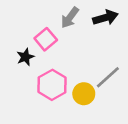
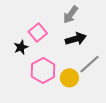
gray arrow: (70, 18) -> (70, 15), moved
black arrow: (105, 18) -> (76, 39), moved

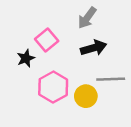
gray line: (89, 64) -> (111, 79), turned 40

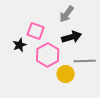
pink square: (47, 40) -> (36, 31), turned -30
pink hexagon: (53, 87) -> (48, 55), moved

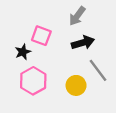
pink hexagon: (48, 55) -> (33, 81), moved
gray line: (85, 61) -> (98, 70), turned 55

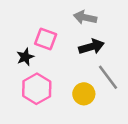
gray arrow: (77, 16) -> (85, 17), turned 66

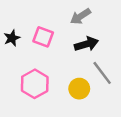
gray arrow: (85, 17) -> (80, 16), turned -45
black star: (25, 57) -> (12, 38), moved

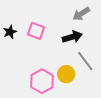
gray arrow: (80, 16) -> (81, 14), moved
pink hexagon: (35, 84) -> (42, 81), moved

